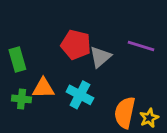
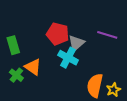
orange triangle: (43, 88) -> (33, 67), turned 36
cyan cross: (80, 95) -> (68, 58), moved
green cross: (22, 99) -> (16, 75), turned 32

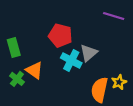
purple line: (107, 35) -> (114, 16), moved
gray triangle: (76, 43) -> (89, 53), moved
yellow star: (113, 90) -> (119, 82), moved

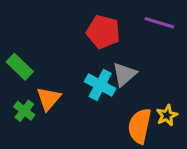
red pentagon: (60, 36) -> (103, 32), moved
green rectangle: (14, 47) -> (20, 67), turned -30
orange triangle: (34, 70) -> (49, 99), turned 36

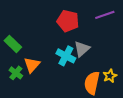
purple line: (159, 23) -> (105, 15), turned -36

